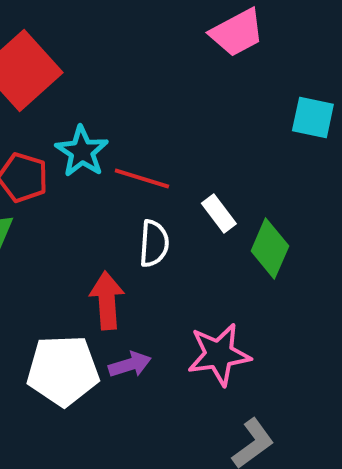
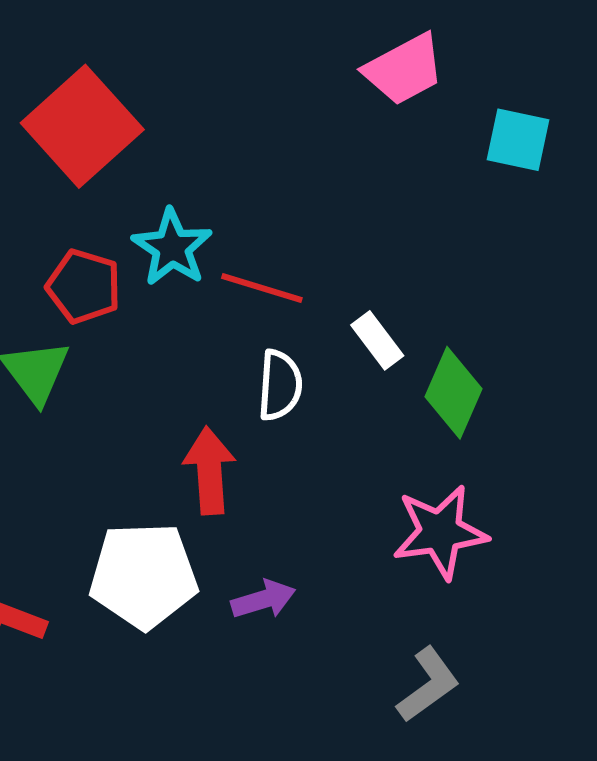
cyan square: (313, 118) -> (518, 140), moved
pink star: (219, 354) -> (440, 532), moved
purple arrow: (130, 364) -> (263, 599), moved

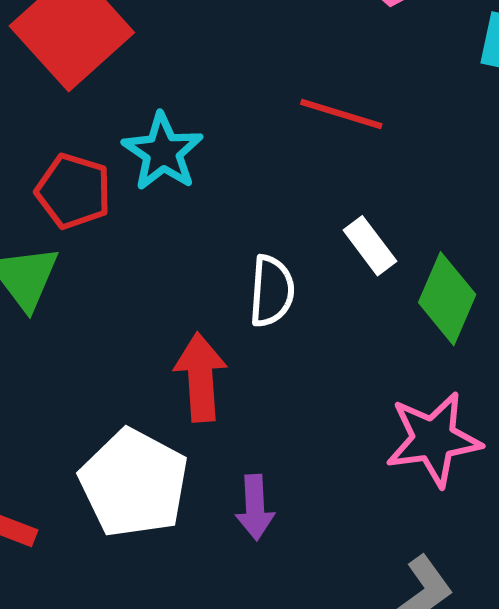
red line: (262, 288) -> (341, 114), moved
white pentagon: (144, 575) -> (134, 483), turned 30
purple arrow: (263, 599) -> (255, 507), turned 104

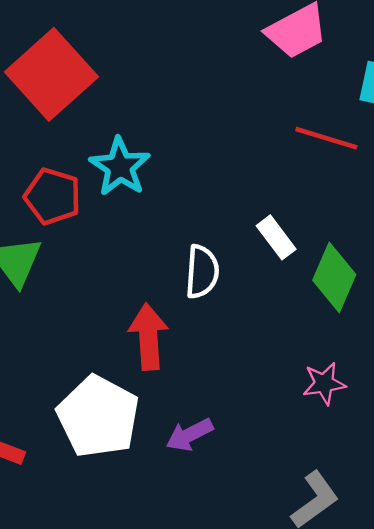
red line: (341, 114) -> (326, 138), moved
pink star: (434, 439) -> (324, 383), size x0.6
purple arrow: (255, 507) -> (189, 435), turned 66

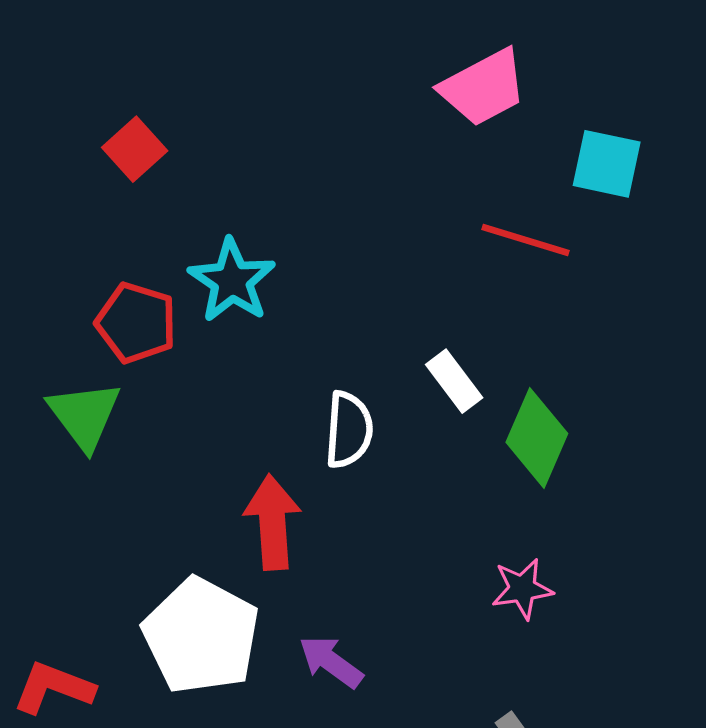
red square: (51, 74) -> (135, 149), size x0.5
purple arrow: (189, 435) -> (331, 662), turned 63

